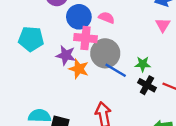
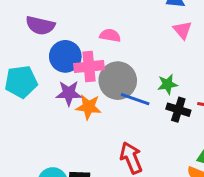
blue circle: (79, 17) -> (65, 56), moved

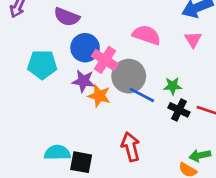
pink semicircle: (110, 35) -> (146, 35), moved, size x1.5
pink cross: (89, 67) -> (105, 60), turned 30

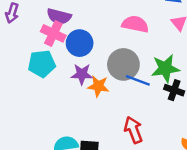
pink cross: (105, 60) -> (53, 33), moved
green star: (173, 86) -> (165, 68), size x1.6

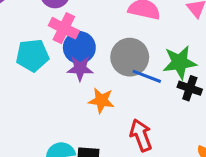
pink cross: (53, 33) -> (64, 28), moved
blue circle: (80, 43) -> (79, 47), moved
orange star: (98, 86) -> (101, 100), moved

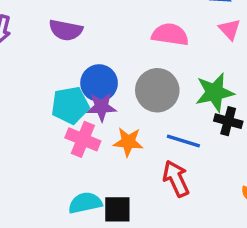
pink cross: (64, 28) -> (83, 139), moved
cyan pentagon: (32, 55) -> (70, 105), moved
blue line: (147, 76) -> (183, 141), moved

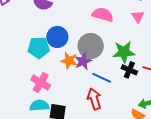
purple star: (101, 107) -> (83, 61), moved, turned -30
pink cross: (83, 139) -> (41, 83), moved
orange star: (128, 142) -> (69, 61), moved

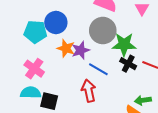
gray circle: (91, 46) -> (103, 31), moved

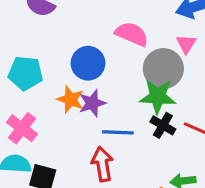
blue circle: (56, 22) -> (88, 63), moved
gray circle: (103, 31) -> (163, 69), moved
blue line: (98, 69) -> (118, 132), turned -30

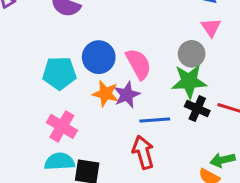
pink semicircle: (132, 34) -> (138, 64), moved, turned 44
blue circle: (88, 63) -> (99, 57), moved
gray circle: (163, 69) -> (192, 54), size x0.7

